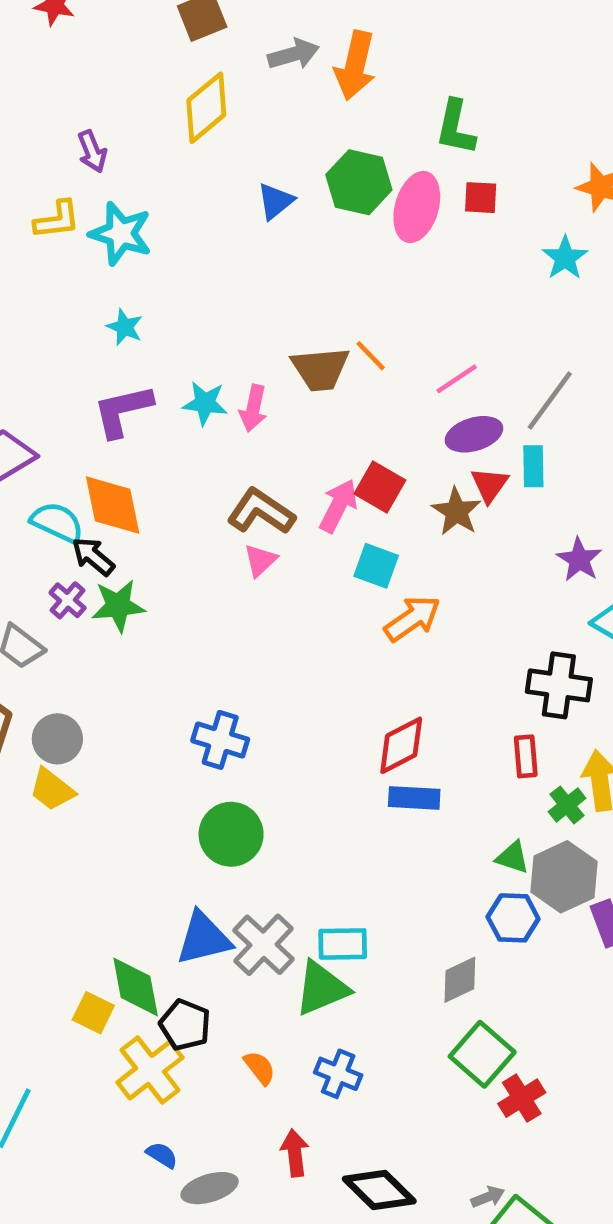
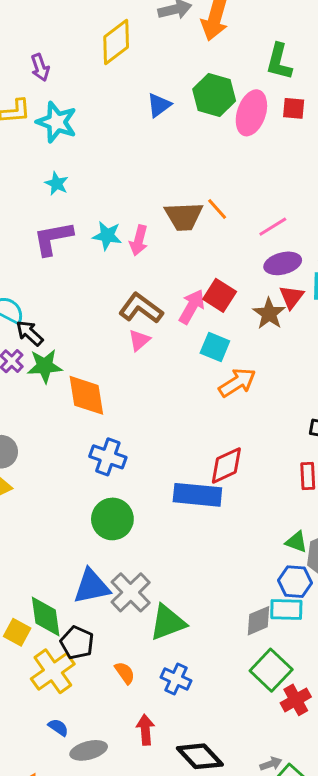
orange diamond: (113, 505) -> (86, 395), moved
blue rectangle: (414, 798) -> (197, 495), moved, size x1.4
cyan rectangle: (343, 944) -> (286, 609), moved

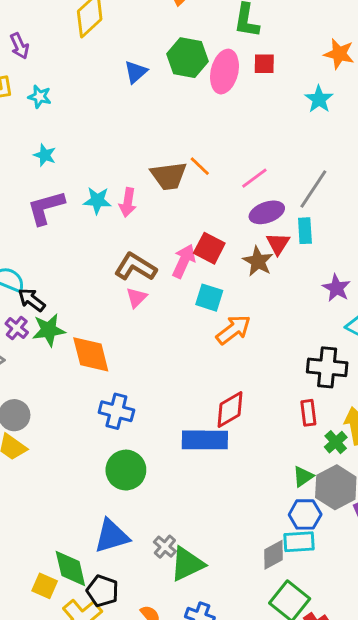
cyan star: (57, 122) -> (40, 97), size x0.6
green triangle: (296, 542) -> (303, 477), turned -50
gray cross: (131, 592) -> (165, 547), moved, size x0.6

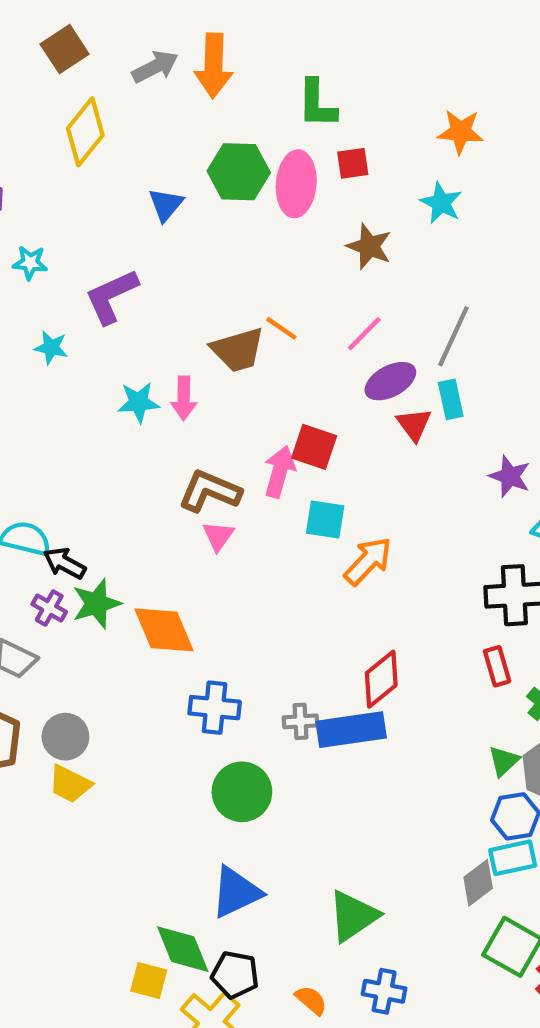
purple L-shape: (46, 208) -> (111, 296), moved
brown star: (258, 261) -> (369, 246), moved
gray cross: (165, 547) -> (300, 721), moved, turned -35

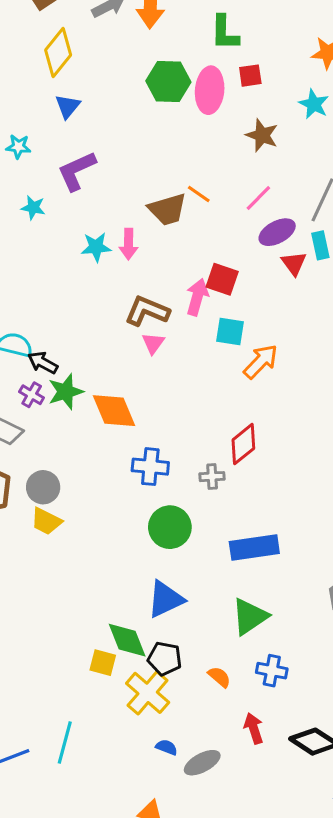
blue triangle: (166, 205) -> (68, 106), moved
red diamond: (381, 679) -> (243, 444), moved
blue rectangle: (351, 730) -> (254, 548), moved

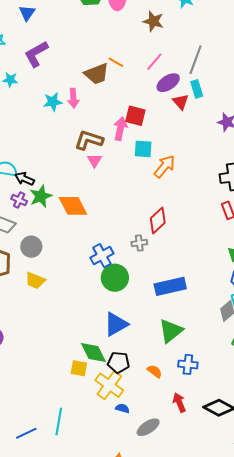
blue cross: (150, 467) -> (102, 256), moved, turned -30
gray circle: (43, 487) -> (31, 247), moved
blue semicircle: (167, 747) -> (122, 408), moved

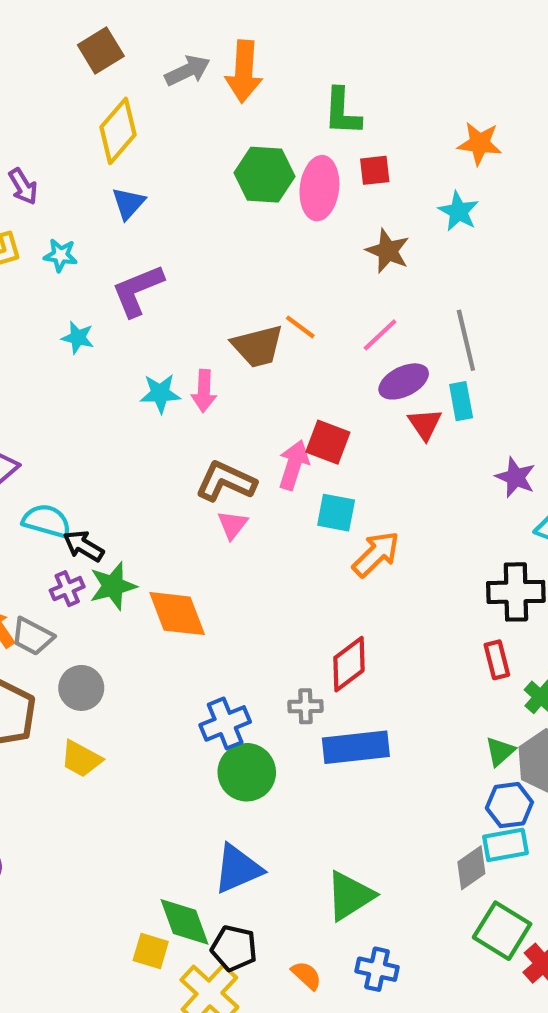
gray line: (196, 60) -> (466, 340), turned -40
purple cross: (19, 200) -> (67, 589), turned 35
blue rectangle: (170, 286) -> (356, 747), moved

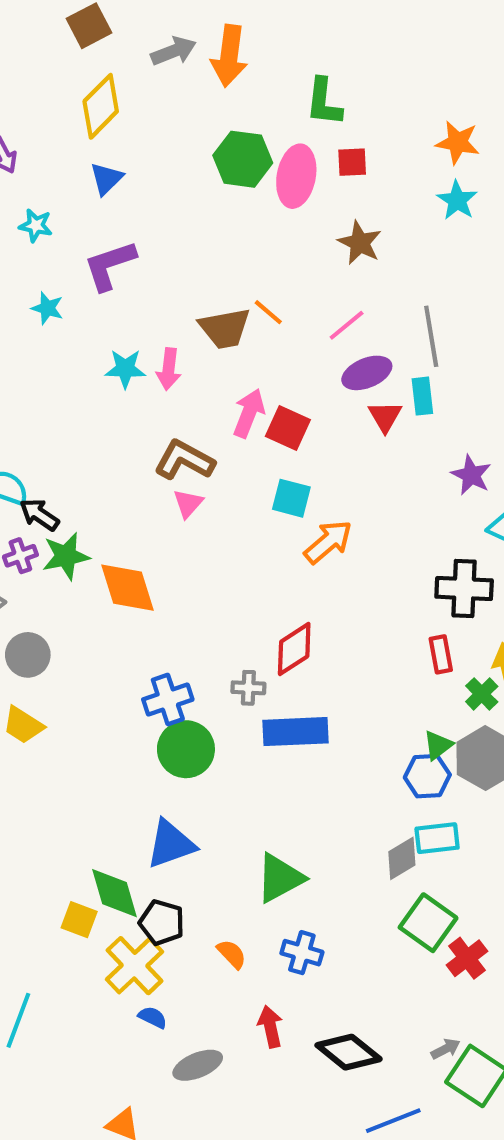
cyan star: (458, 211) -> (457, 200), moved
pink arrow: (294, 465) -> (249, 413), moved
blue hexagon: (509, 805) -> (427, 776), moved

